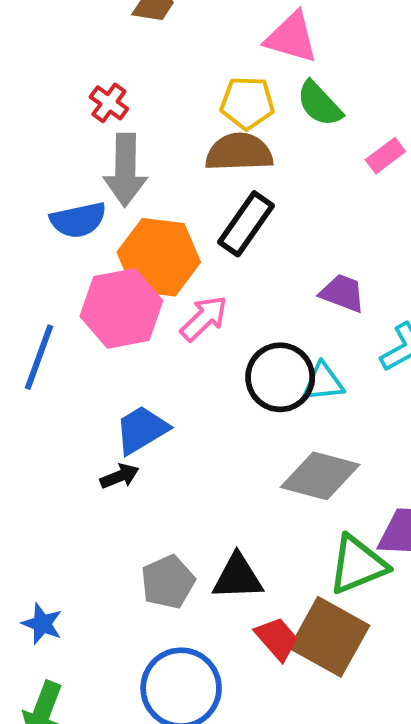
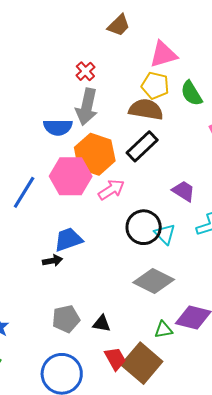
pink triangle: (291, 37) -> (163, 54), moved, turned -44
cyan triangle: (323, 382) -> (165, 234), turned 40
green triangle: (358, 565) -> (163, 330), size x0.6
black triangle: (238, 577) -> (102, 324), size x0.7

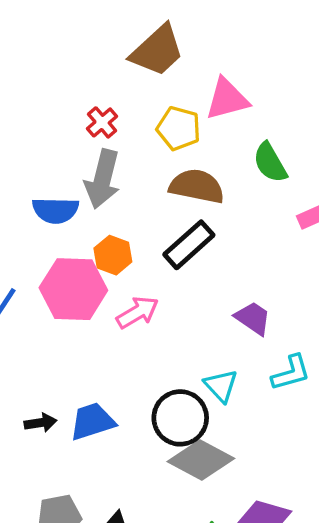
brown trapezoid: (119, 25) -> (157, 51), size x1.5
yellow pentagon: (155, 86) -> (179, 128), moved
orange hexagon: (95, 154) -> (113, 255), size x0.6
black circle: (144, 227) -> (180, 418), moved
blue trapezoid: (68, 240) -> (92, 421), moved

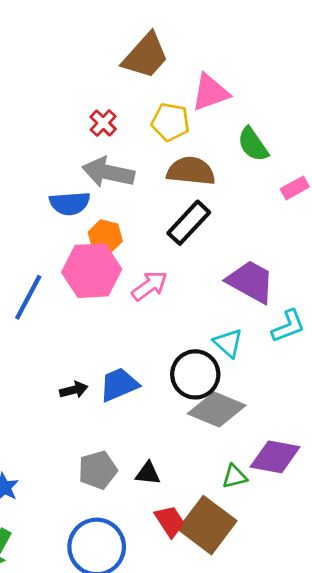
gray arrow: (103, 179) -> (108, 172), turned 93
orange hexagon: (113, 255) -> (105, 237), moved
purple trapezoid: (253, 318) -> (251, 282), size x1.5

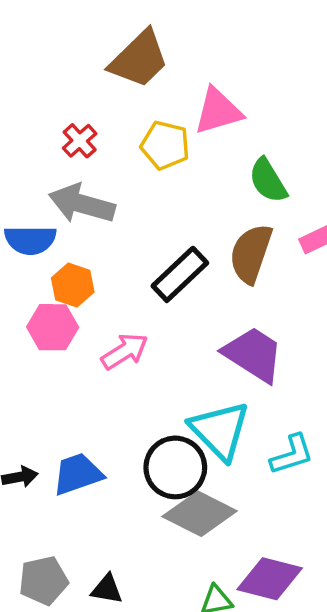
brown semicircle: (191, 171) -> (251, 254), moved, turned -81
pink hexagon: (92, 271) -> (53, 327), size x0.7
cyan L-shape: (288, 326) -> (292, 455), moved
cyan triangle: (228, 343) -> (220, 430), size x1.6

